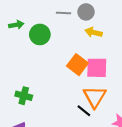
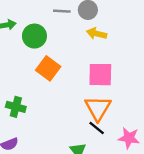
orange square: (77, 65) -> (48, 68), moved
black line: (84, 111) -> (97, 128), moved

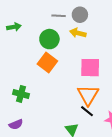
yellow arrow: (97, 34) -> (78, 33), moved
green circle: (34, 36) -> (49, 39), moved

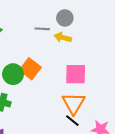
gray line: (59, 16) -> (42, 29), moved
green circle: (49, 39) -> (13, 74), moved

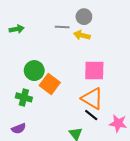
orange square: (30, 69) -> (50, 84), moved
orange triangle: (73, 103) -> (92, 99), turned -30

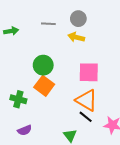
gray line: (62, 27) -> (48, 24), moved
green circle: (34, 71) -> (43, 65), moved
purple semicircle: (19, 129) -> (25, 130), moved

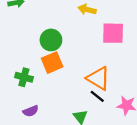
pink square: (89, 72) -> (113, 33), moved
orange square: (44, 86) -> (52, 63), turned 30

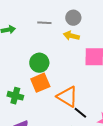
orange triangle: (98, 78) -> (67, 97), moved

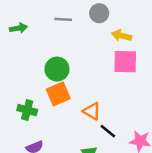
yellow arrow: (71, 36) -> (122, 36), moved
orange triangle: (67, 97) -> (92, 111), size x0.7

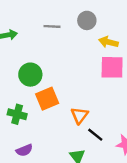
green circle: (57, 69) -> (30, 75), moved
orange triangle: (92, 111) -> (80, 115), turned 36

